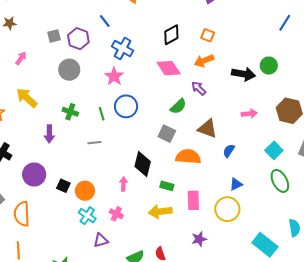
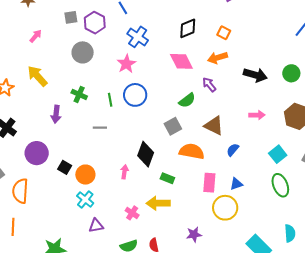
green circle: (269, 66) -> (291, 73), moved
gray square: (167, 134) -> (173, 126), turned 30
pink rectangle: (193, 200) -> (209, 183), moved
pink cross: (116, 214) -> (132, 213), moved

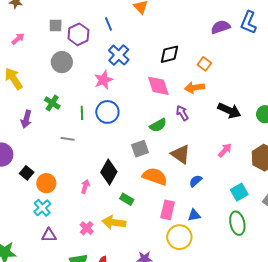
pink arrow: (257, 115) -> (225, 150), turned -56

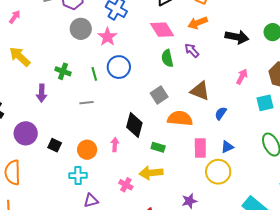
gray circle: (62, 62) -> (81, 29), moved
green semicircle: (158, 125) -> (167, 58), moved, turned 120
orange circle: (46, 183) -> (87, 150), moved
cyan square: (239, 192) -> (265, 103), moved, turned 30
cyan cross: (42, 208) -> (78, 175), turned -36

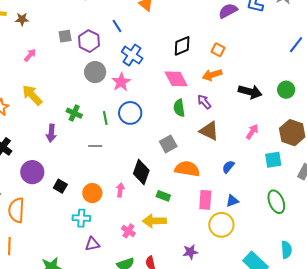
brown triangle: (200, 91) -> (209, 131), moved

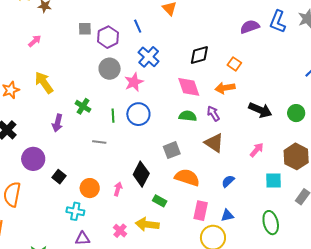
pink arrow: (30, 55) -> (35, 41), moved
green semicircle: (179, 108) -> (188, 116), turned 96

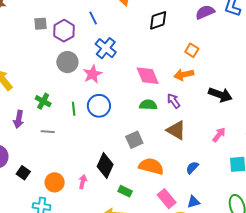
black diamond: (199, 55) -> (158, 20), moved
gray line: (99, 142) -> (48, 132), moved
pink rectangle: (201, 211) -> (167, 199), turned -48

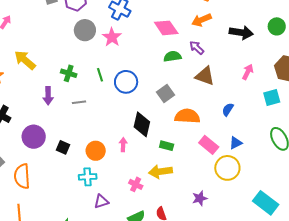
blue circle: (99, 106) -> (126, 82), moved

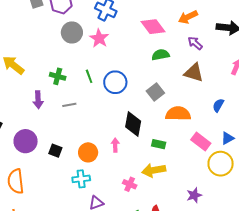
purple arrow: (197, 48) -> (195, 43), moved

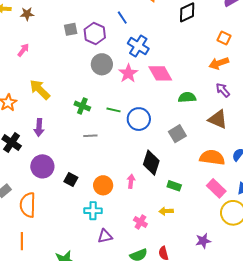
pink diamond: (153, 27) -> (160, 73), moved
green line: (89, 76) -> (113, 110), turned -64
purple arrow: (38, 100) -> (39, 128), moved
orange semicircle: (178, 114) -> (212, 157), moved
yellow arrow: (154, 170) -> (166, 211), size x0.6

